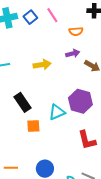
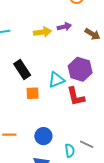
purple arrow: (73, 54) -> (64, 27), moved
red L-shape: (87, 140) -> (76, 96), moved

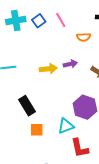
cyan triangle: (56, 80) -> (66, 126), moved
red L-shape: (76, 96) -> (80, 148), moved

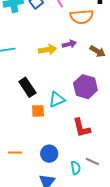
orange semicircle: (84, 37) -> (82, 17), size x1.6
cyan triangle: (66, 126) -> (57, 99), moved

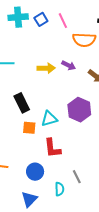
purple arrow: (69, 44) -> (69, 65), turned 32
red L-shape: (82, 128) -> (52, 148), moved
gray line: (92, 161) -> (77, 177), moved, turned 32

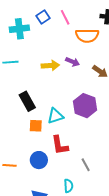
cyan cross: (18, 17) -> (19, 29), moved
blue circle: (35, 172) -> (39, 160), moved
gray line: (77, 177) -> (86, 165), moved

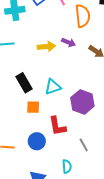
orange semicircle: (87, 36) -> (83, 16), turned -95
purple hexagon: (85, 106) -> (82, 102), moved
cyan triangle: (55, 116) -> (53, 87), moved

